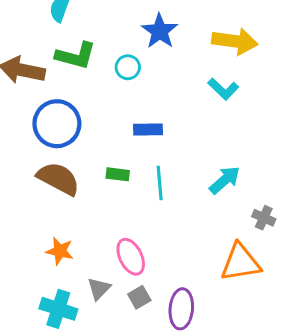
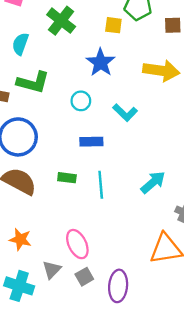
cyan circle: (128, 67) -> (81, 101), moved
cyan L-shape: (223, 89) -> (125, 113), moved

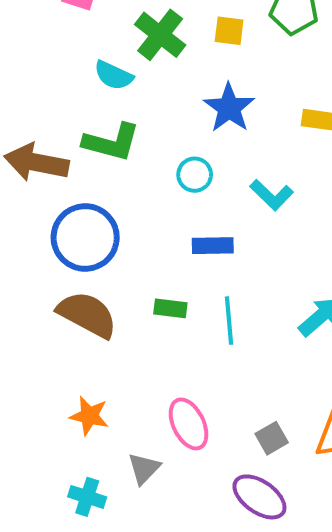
yellow square: (113, 25) -> (229, 31), moved
cyan semicircle: (20, 44) -> (114, 75), moved, turned -85
gray square: (84, 277) -> (272, 438), moved
cyan cross: (19, 286) -> (87, 497), size x0.7
purple ellipse: (118, 286) -> (259, 497), turned -60

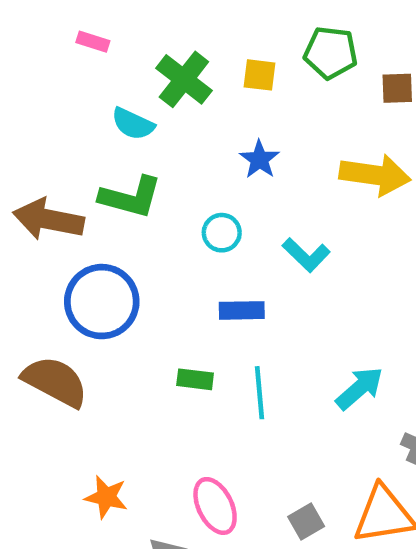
blue star: (229, 108) -> (259, 159), size x0.7
brown semicircle: (87, 315) -> (55, 382), moved

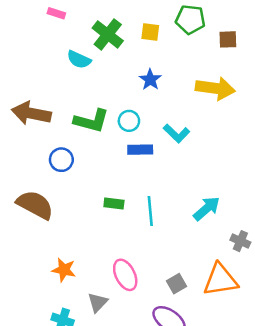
green L-shape: (131, 197) -> (91, 121), moved
blue circle: (102, 302) -> (61, 160), size x0.6
blue rectangle: (242, 310) -> (140, 150), moved

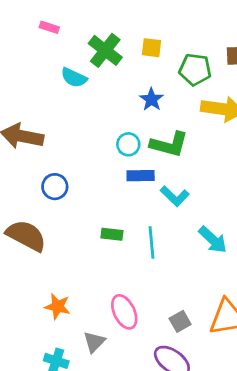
green pentagon: (190, 19) -> (195, 69), moved
green L-shape: (91, 121) -> (169, 144), moved
cyan L-shape: (177, 133) -> (175, 196), moved
cyan arrow: (207, 208) -> (213, 240), turned 84

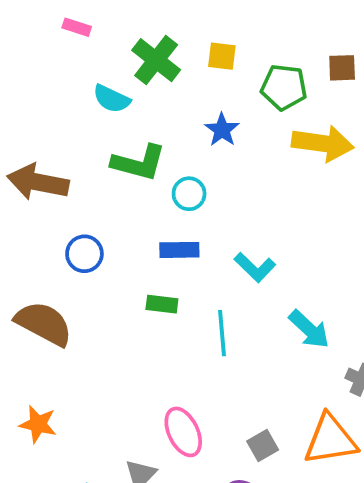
green L-shape: (169, 144) -> (139, 163), moved
blue rectangle: (141, 176) -> (179, 250), moved
green rectangle: (112, 234) -> (162, 304), moved
orange star: (58, 306) -> (38, 424), moved

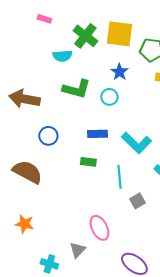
yellow square: (222, 56) -> (119, 34), size x1.8
cyan semicircle: (112, 99) -> (62, 56), turned -30
cyan circle: (189, 194) -> (109, 97), moved
cyan L-shape: (255, 267) -> (136, 143), size x1.4
gray square: (263, 446) -> (137, 201), moved

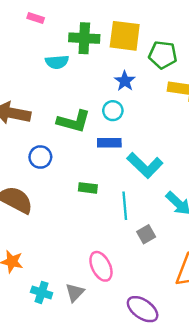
green cross: (85, 36) -> (84, 38), turned -35
green L-shape: (76, 89) -> (74, 121), moved
blue rectangle: (97, 134) -> (109, 143), moved
cyan cross: (49, 264) -> (42, 292), moved

